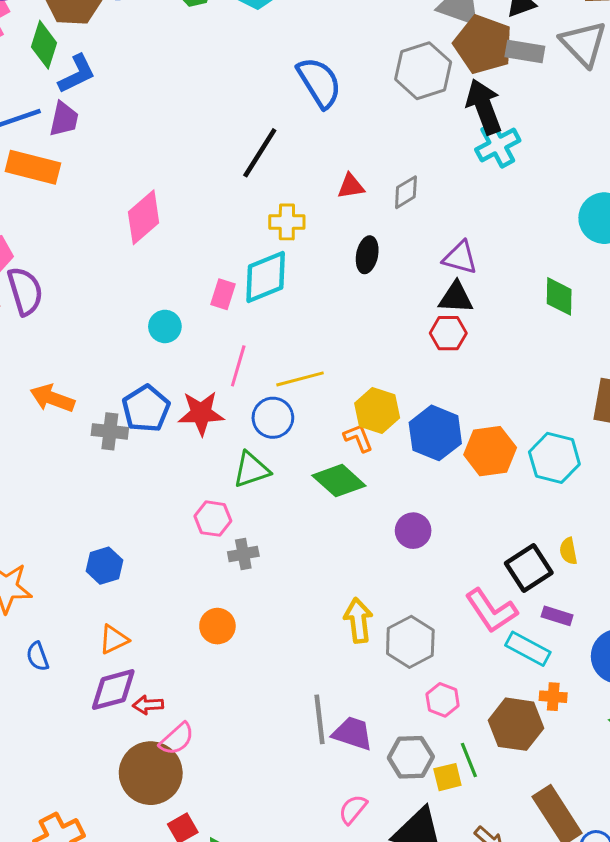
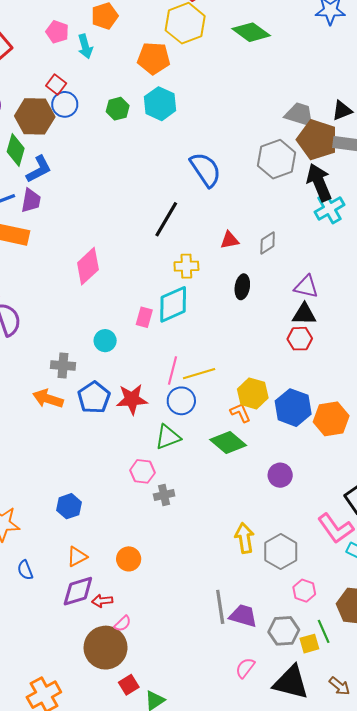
pink line: (238, 366) -> (173, 370), moved
orange arrow: (52, 398) -> (48, 399), moved
gray cross: (110, 431) -> (63, 365), moved
orange circle: (217, 626) -> (129, 559), moved
pink semicircle: (177, 739) -> (123, 624), size x0.7

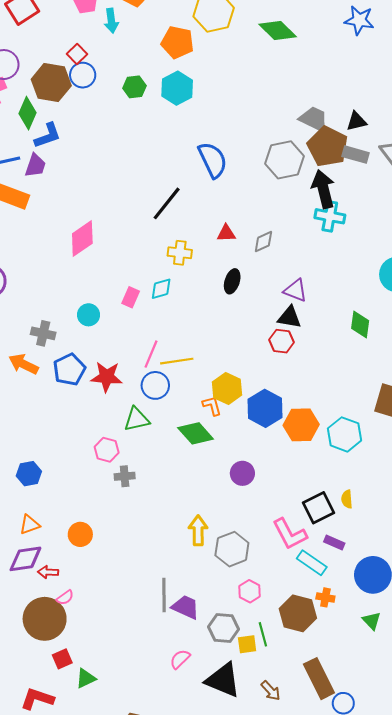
cyan cross: (329, 208) -> (330, 216), turned 32
cyan diamond: (173, 304) -> (161, 289), size x0.6

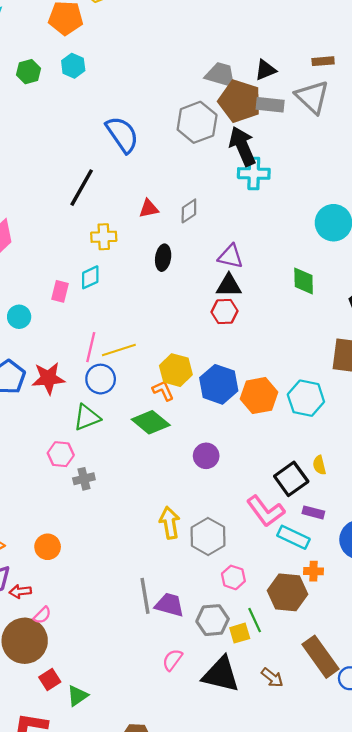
cyan hexagon: (177, 88) -> (73, 66), size x0.7

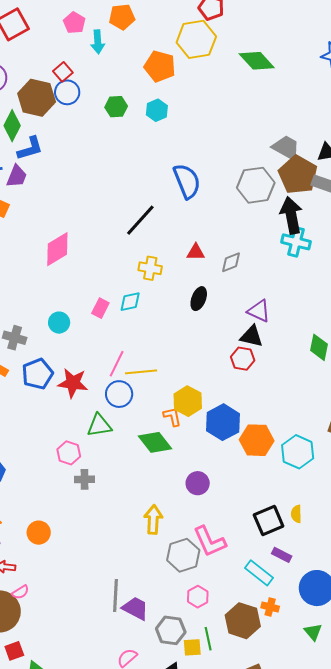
pink L-shape: (266, 511) -> (210, 541), moved
yellow arrow: (170, 523) -> (153, 519), moved

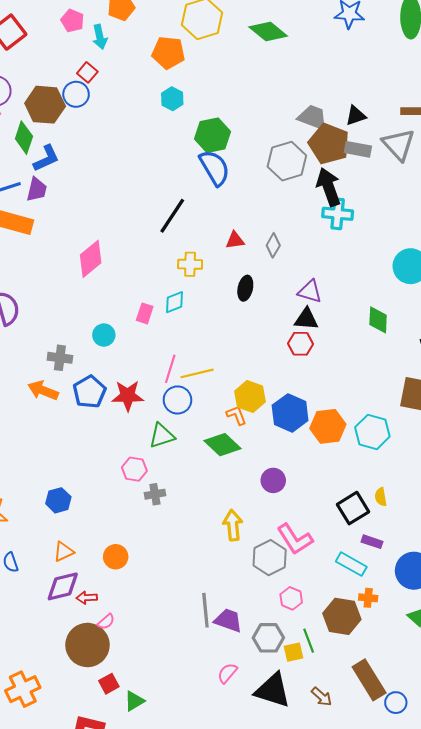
red square: (63, 72) -> (87, 72), moved
green hexagon: (116, 107) -> (213, 135), moved, size x1.5
gray diamond: (231, 262) -> (273, 245), turned -30

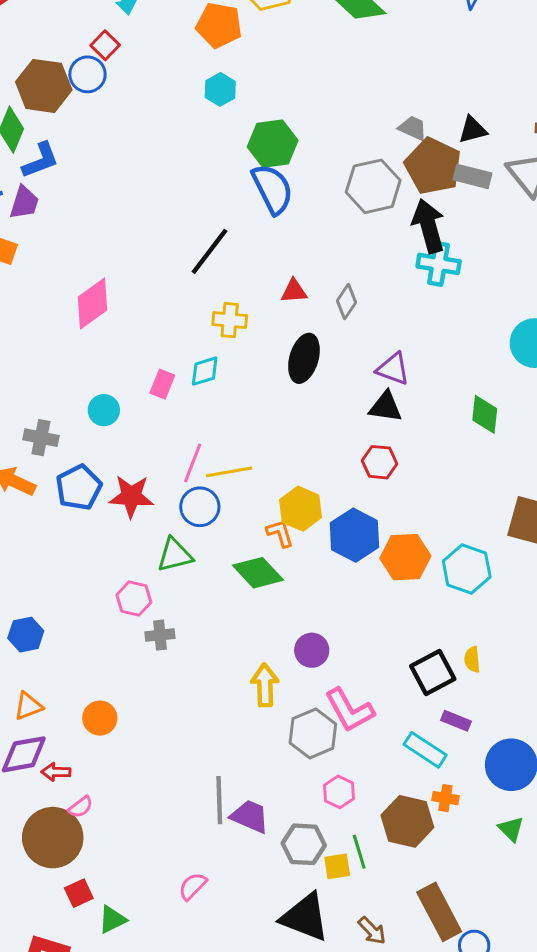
gray trapezoid: (313, 117) -> (413, 128), size x0.7
black ellipse: (245, 288) -> (304, 358), size x1.4
red hexagon: (300, 344) -> (380, 462), moved
purple circle: (273, 480) -> (312, 650), moved
pink semicircle: (227, 673) -> (193, 886), moved

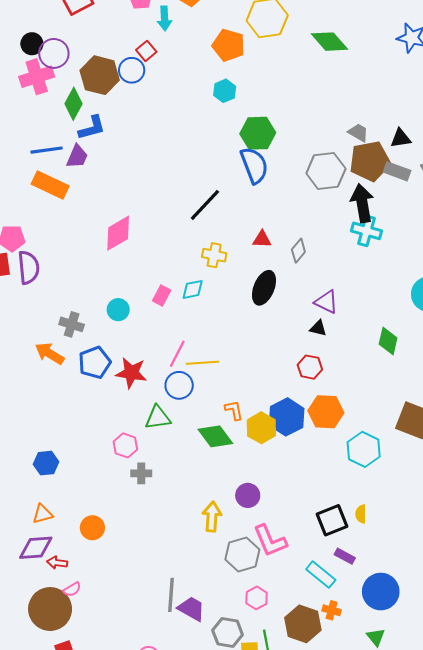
brown pentagon: (433, 166) -> (370, 161), turned 30
black triangle: (386, 407) -> (318, 328), size x0.7
yellow hexagon: (301, 509) -> (261, 428), moved
orange hexagon: (405, 557) -> (326, 412), moved

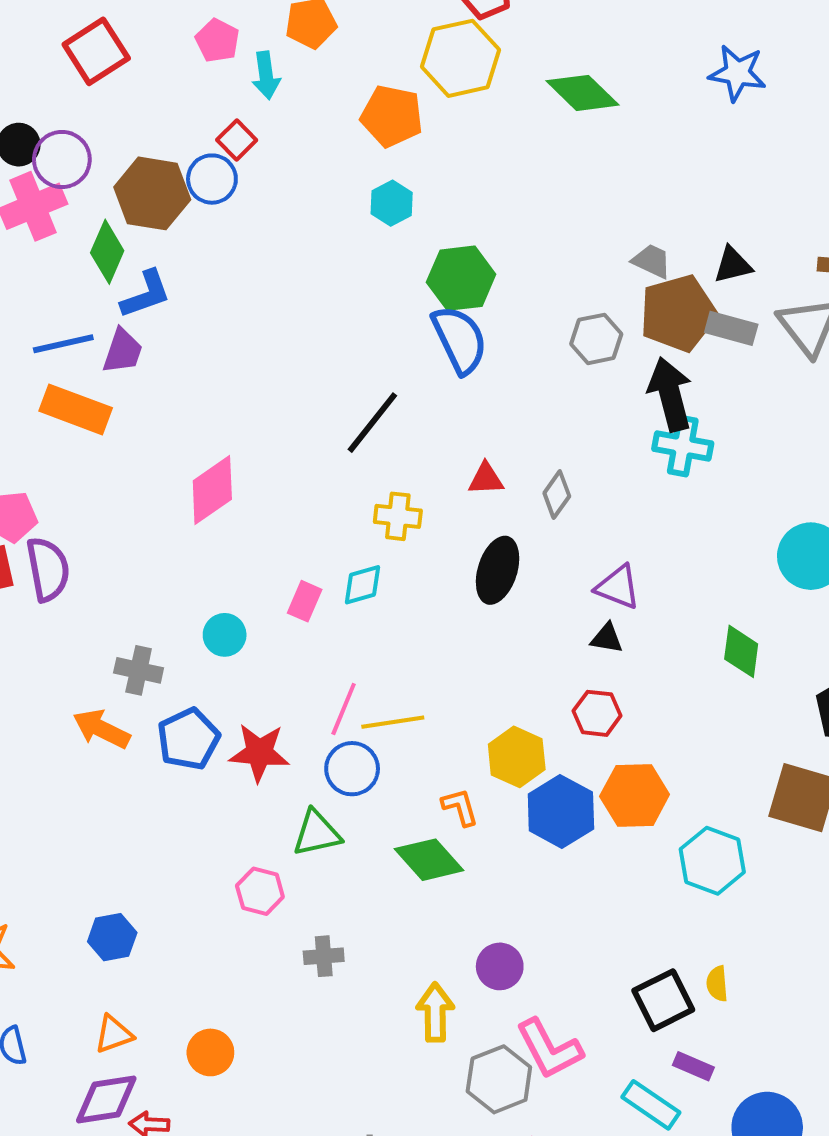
gray hexagon: (326, 171) -> (596, 339), size x0.7
yellow hexagon: (261, 428) -> (517, 757), moved
gray cross: (141, 473) -> (324, 956), moved

